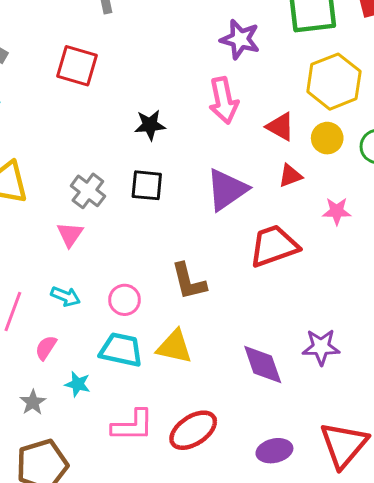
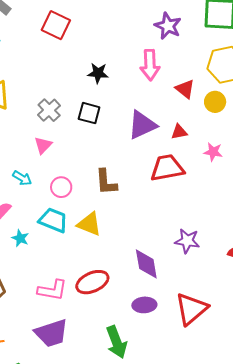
red triangle: (290, 176) -> (179, 132), moved
pink triangle: (70, 234) -> (43, 145), moved
purple diamond: (263, 364) -> (146, 264), moved
pink L-shape: (133, 426) -> (52, 290), moved

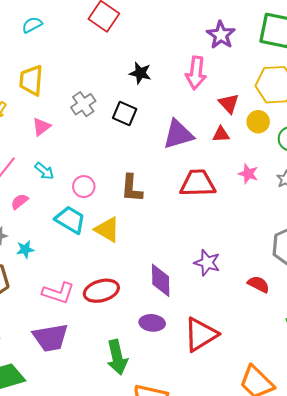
red triangle: (179, 132) -> (221, 134), moved
pink triangle: (43, 145) -> (41, 127), moved
cyan star: (20, 238) -> (25, 249), moved, turned 30

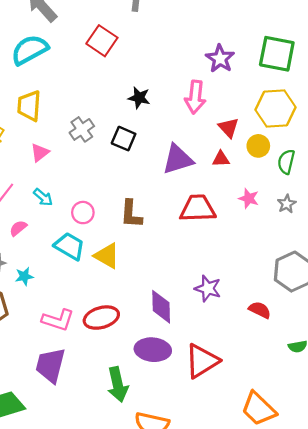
cyan semicircle: (32, 25) -> (30, 50), size x1.8
purple ellipse: (152, 323) -> (153, 350), size x1.4
purple trapezoid: (51, 338) -> (50, 365), turned 114

